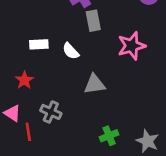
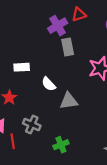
white semicircle: (71, 51) -> (49, 84), moved
green cross: (109, 136) -> (61, 145), moved

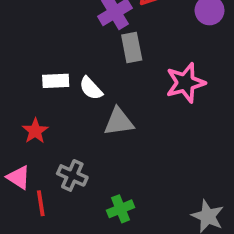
white semicircle: (49, 84) -> (91, 88), moved
gray triangle: (69, 101) -> (119, 122), moved

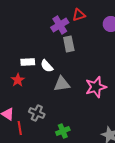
pink star: (185, 83) -> (96, 87), moved
red star: (35, 131) -> (18, 80), moved

